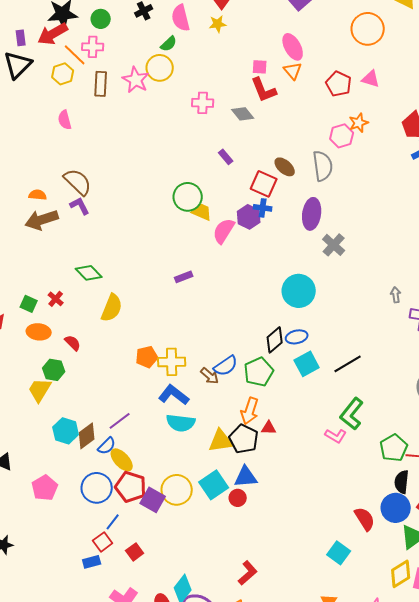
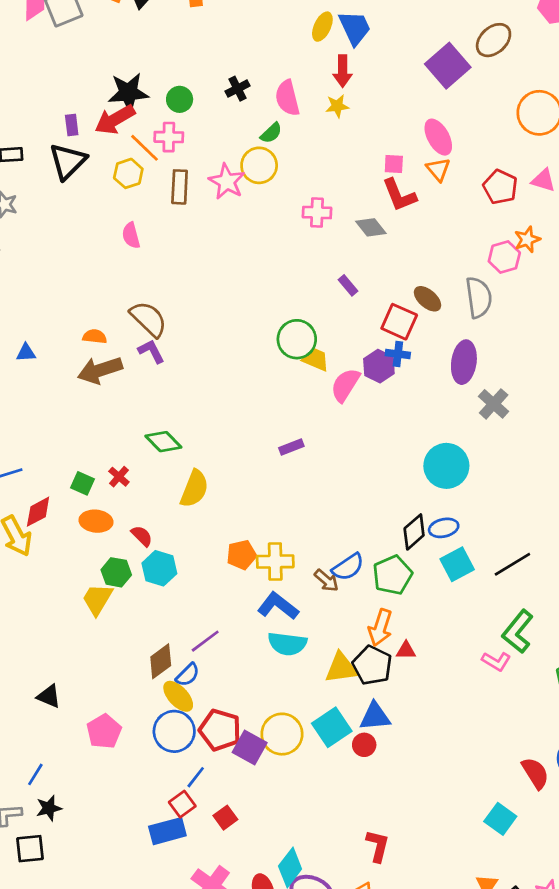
cyan hexagon: (66, 431) -> (159, 568), moved
yellow ellipse: (122, 460) -> (178, 696), moved
blue rectangle: (92, 562) -> (167, 831), size x1.5
red L-shape: (248, 573) -> (378, 846), turned -35

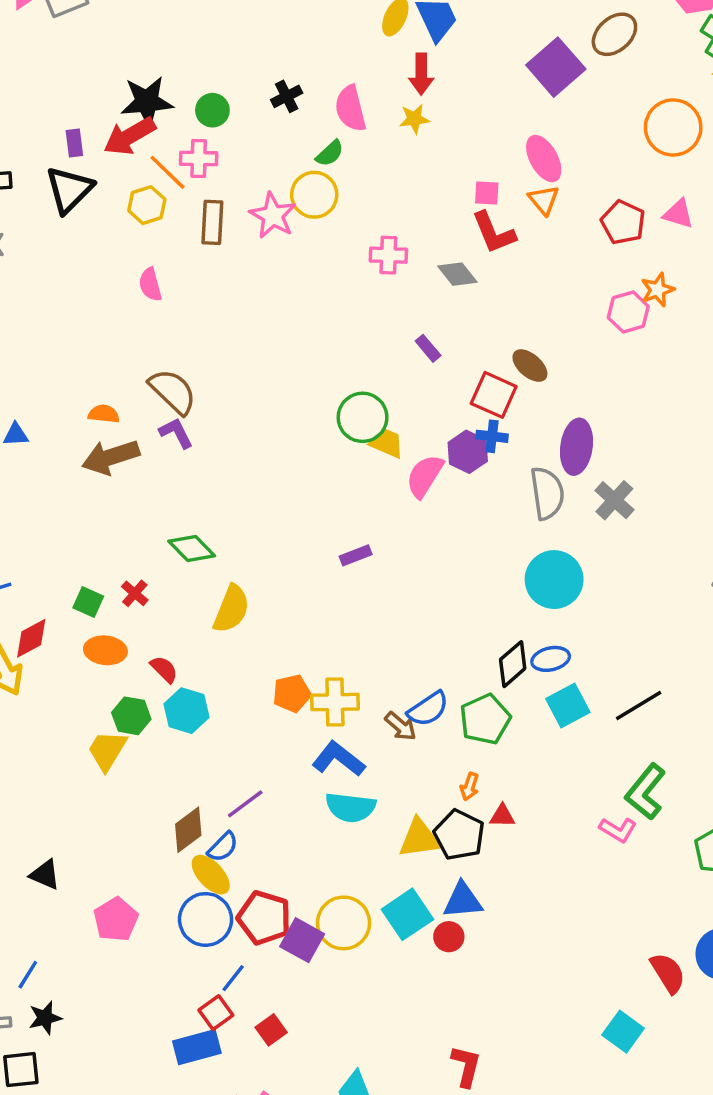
gray semicircle: (479, 297) -> (547, 493), moved
orange arrow: (380, 628) -> (470, 787), size x0.6

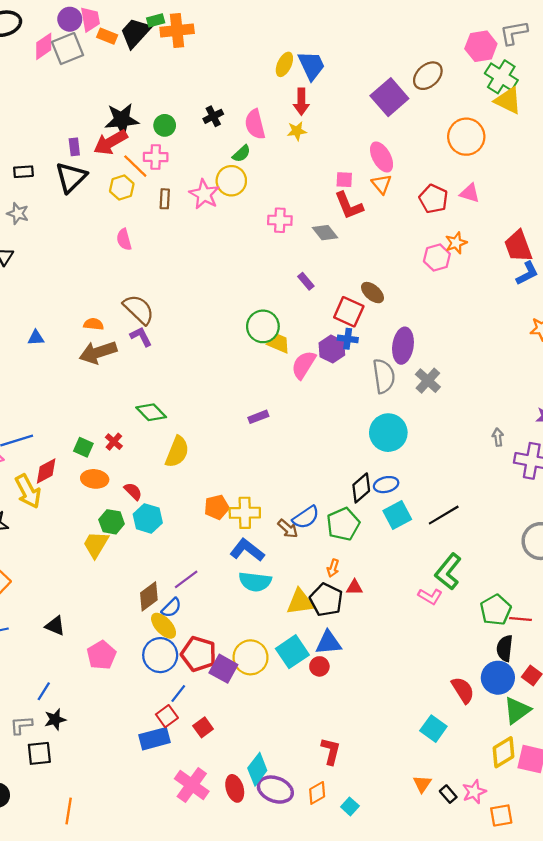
brown rectangle: (212, 222) -> (165, 199), size x0.7

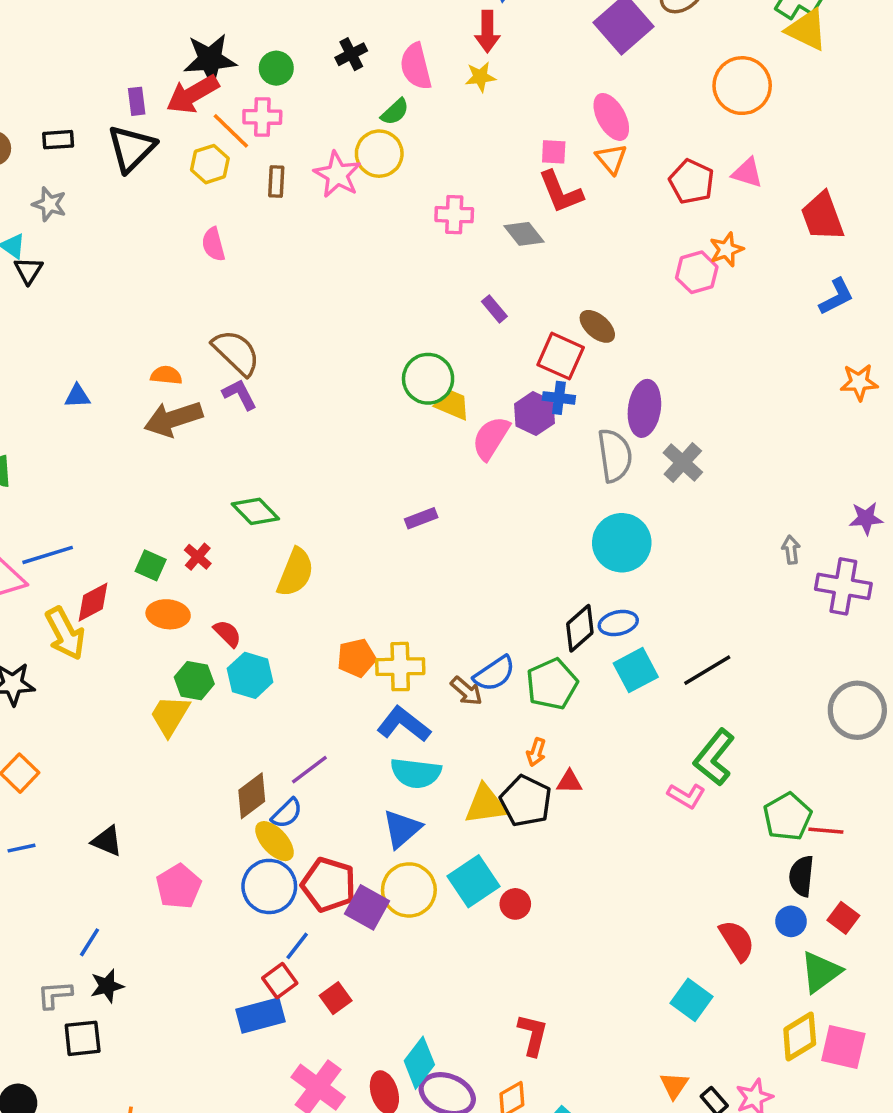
red trapezoid: (518, 246) -> (822, 216), moved
blue triangle: (328, 643) -> (402, 829), moved, turned -36
blue circle: (498, 678) -> (791, 921), size x0.6

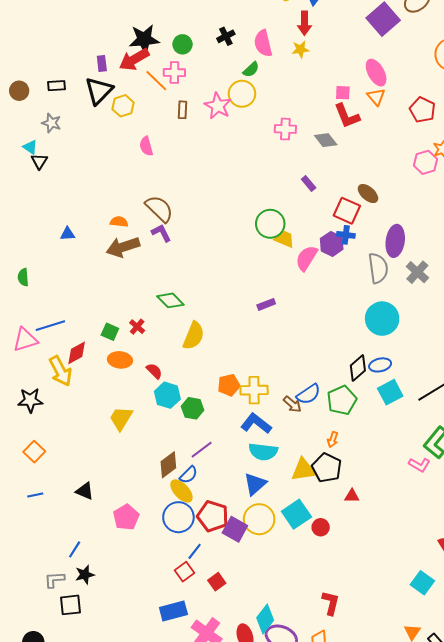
yellow hexagon: (210, 164) -> (123, 106), moved
green hexagon: (194, 681) -> (193, 408), moved
red triangle: (569, 782) -> (352, 496), moved
blue rectangle: (261, 1016) -> (173, 611), moved

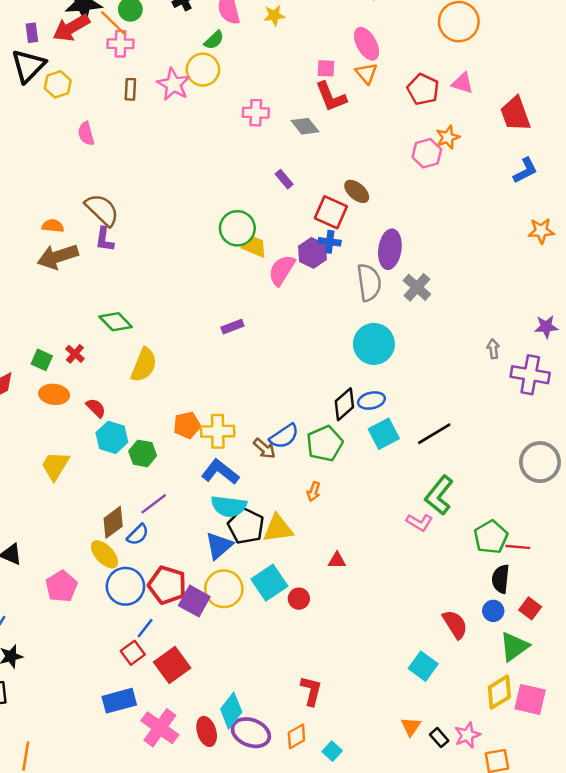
orange line: (156, 81) -> (113, 23), moved
purple L-shape: (161, 233) -> (104, 239), turned -145
black pentagon: (327, 468) -> (246, 526), moved
yellow ellipse: (181, 491) -> (104, 554), moved
red square: (217, 582) -> (172, 665), size x1.6

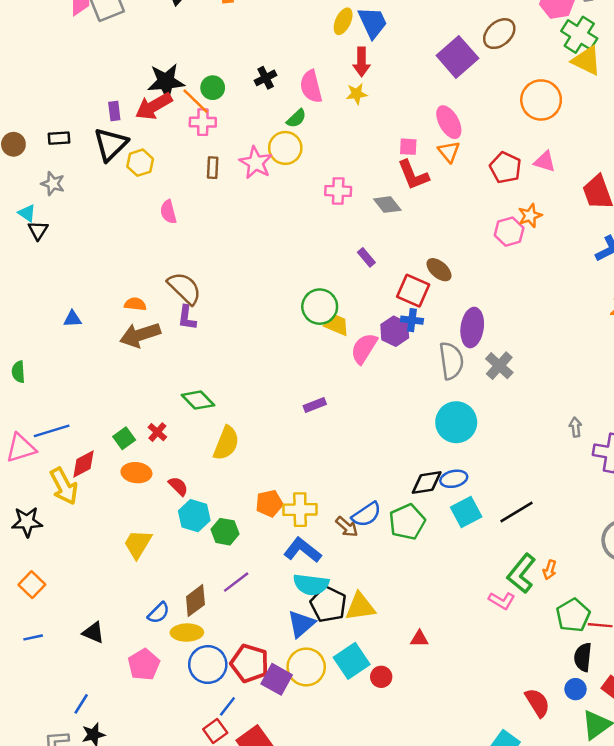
green square: (42, 360) -> (124, 438), turned 30
black diamond: (344, 404) -> (427, 482), turned 32
orange arrow: (314, 492) -> (550, 570), moved
blue semicircle: (138, 535) -> (159, 613), moved
yellow ellipse: (104, 554) -> (187, 633), turned -48

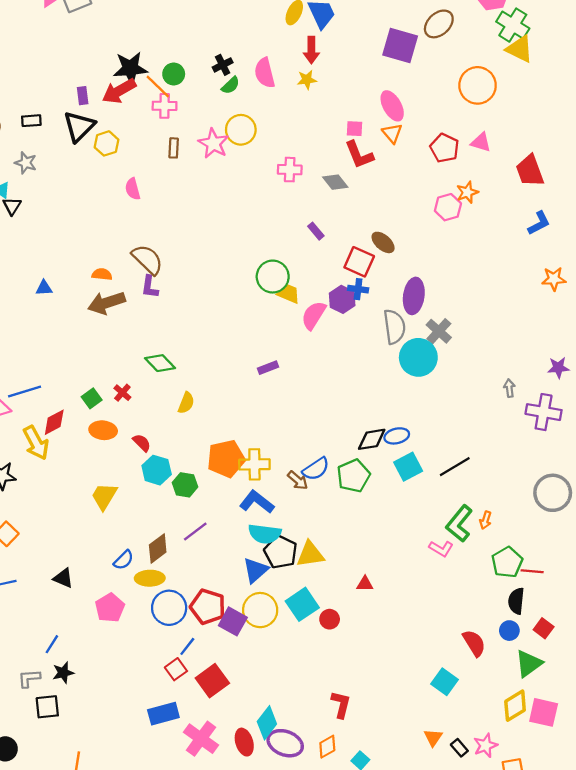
purple square: (457, 57) -> (400, 46), turned -33
green semicircle: (296, 118) -> (231, 85), moved
cyan circle: (456, 422) -> (418, 357), moved
yellow semicircle: (226, 443) -> (186, 403), size x0.7
orange pentagon: (269, 503) -> (226, 459), size x1.5

